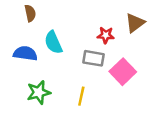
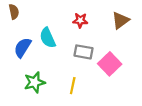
brown semicircle: (30, 13) -> (14, 12), moved
red star: (106, 35) -> (80, 20), moved
blue semicircle: (25, 53) -> (23, 48), turned -66

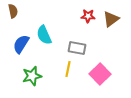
red star: (80, 20) -> (88, 16), moved
pink square: (110, 64) -> (100, 74), moved
yellow line: (73, 86) -> (68, 69), moved

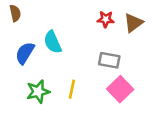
gray rectangle: (77, 48) -> (109, 60), moved
yellow line: (68, 69) -> (72, 89), moved

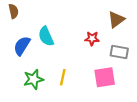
red star: (106, 19) -> (92, 38), moved
gray rectangle: (109, 60) -> (119, 52), moved
pink square: (120, 89) -> (105, 77), turned 35

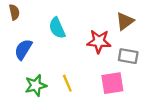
cyan semicircle: (46, 36) -> (57, 28), moved
red star: (92, 38) -> (99, 41), size x1.5
yellow line: (63, 77) -> (67, 83), turned -35

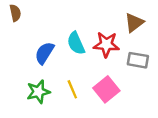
cyan semicircle: (57, 28) -> (76, 43), moved
blue semicircle: (23, 49) -> (44, 53), moved
pink square: (112, 83) -> (106, 89), moved, turned -30

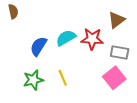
cyan semicircle: (76, 43) -> (66, 38), turned 84
pink square: (106, 89) -> (114, 78), moved

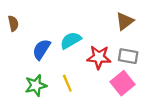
brown semicircle: (13, 12) -> (13, 23), moved
red star: (92, 39) -> (99, 57), moved

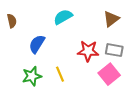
cyan semicircle: (71, 40) -> (63, 17), moved

